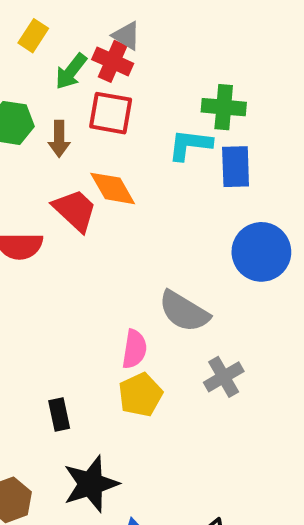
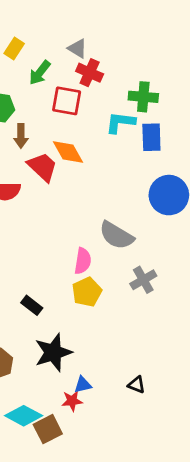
red cross: (113, 61) -> (90, 73), moved
brown arrow: (59, 139) -> (21, 136), moved
black rectangle: (59, 415) -> (32, 305), turned -40

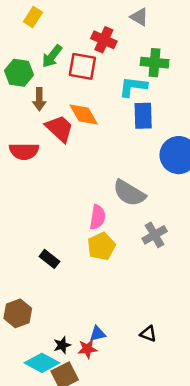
gray triangle: (77, 48) -> (139, 17), moved
green arrow: (40, 73) -> (52, 56), moved
blue rectangle: (151, 137) -> (143, 116), moved
black star: (53, 352) -> (62, 345), moved, size x0.5

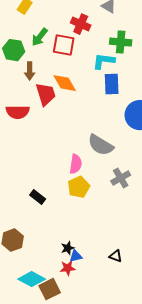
red trapezoid: (60, 128) -> (46, 94), turned 30
black star: (62, 345) -> (68, 248), moved

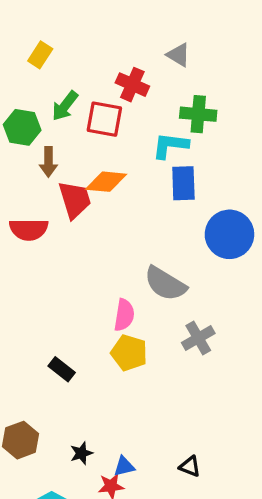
orange diamond: (65, 83) -> (106, 182), turned -55
yellow pentagon: (79, 187) -> (129, 353), turned -30
black star: (68, 248) -> (81, 453), moved

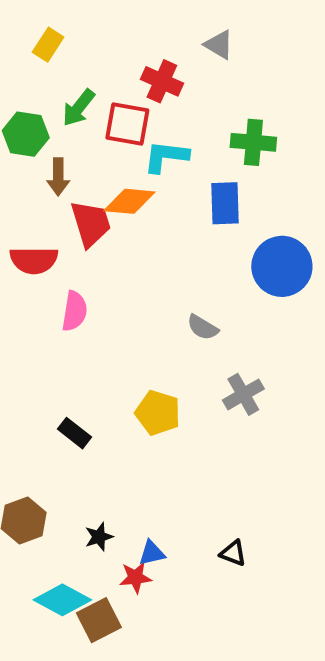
green cross: (198, 114) -> (253, 142), moved
cyan L-shape: (170, 145) -> (166, 157), moved
gray semicircle: (165, 284) -> (203, 327), size x0.6
pink semicircle: (124, 315) -> (75, 311), moved

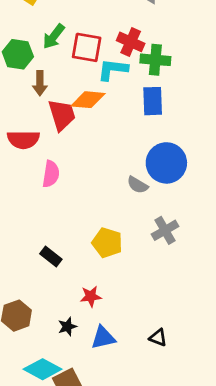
red cross: (162, 81) -> (131, 42), moved
green cross: (253, 142) -> (155, 60), moved
blue circle: (282, 266) -> (166, 163), moved
blue triangle: (152, 553) -> (103, 338), size x1.4
red star: (136, 577) -> (91, 296), moved

